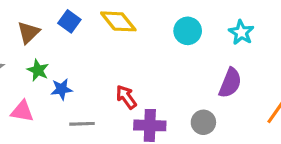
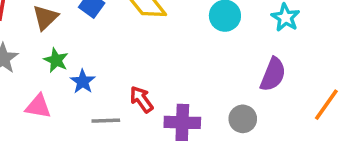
blue star: (62, 89) -> (83, 82), turned -30
red arrow: (126, 97) -> (141, 99), moved

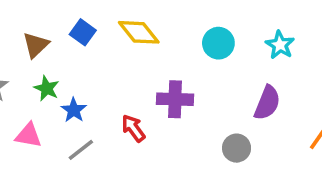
gray line: (106, 121) -> (81, 150), moved, turned -36
purple cross: (182, 122) -> (175, 99), moved

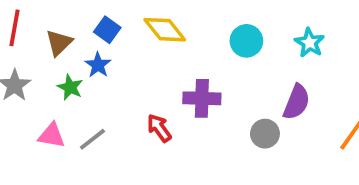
blue star: (74, 110) -> (98, 65), moved
gray circle: (237, 148) -> (265, 134), moved
gray line: (81, 150) -> (92, 139), moved

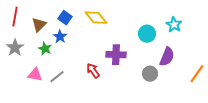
cyan circle: (246, 41) -> (147, 34), moved

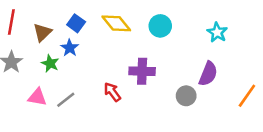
cyan circle: (147, 34) -> (160, 26), moved

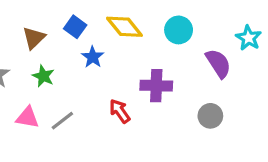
blue star: (70, 48) -> (93, 57), moved
purple semicircle: (208, 74) -> (218, 63), moved, turned -55

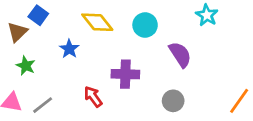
blue square: (75, 27) -> (38, 15), moved
cyan star: (249, 38) -> (207, 15), moved

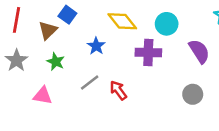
purple cross: (125, 74) -> (148, 53), moved
gray line: (43, 105) -> (90, 83), moved

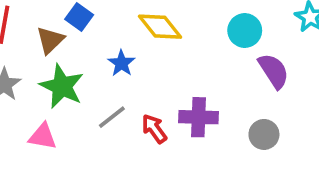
cyan circle: (167, 24) -> (245, 31), moved
purple cross: (148, 53) -> (199, 117), moved
green star: (56, 62) -> (62, 86), size x1.6

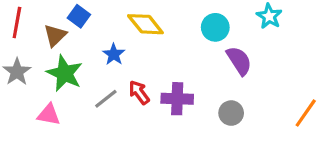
red arrow: (154, 129) -> (139, 92), moved

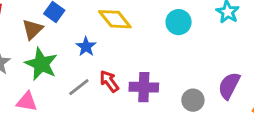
purple semicircle: (239, 61) -> (229, 86), moved, turned -120

